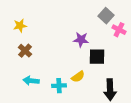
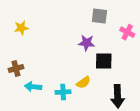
gray square: (106, 16) -> (99, 16), moved, turned -35
brown cross: (25, 51) -> (16, 68), moved, turned 32

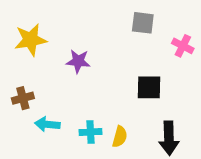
yellow star: (21, 28) -> (31, 40), size x1.5
purple star: (87, 43) -> (78, 61), moved
yellow semicircle: (83, 82) -> (120, 137), moved, turned -40

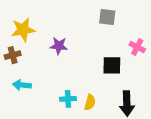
pink cross: (183, 46) -> (137, 47), moved
brown cross: (23, 98) -> (13, 55), moved
cyan arrow: (47, 124) -> (22, 85), moved

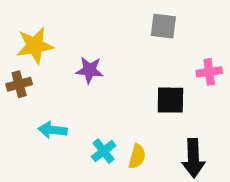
pink cross: (137, 47) -> (209, 72), turned -35
cyan arrow: (22, 85) -> (53, 130), moved
cyan cross: (68, 99) -> (104, 151), turned -35

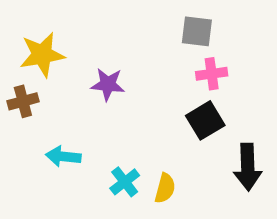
pink cross: (209, 72) -> (212, 74), moved
black square: (170, 100) -> (205, 120), turned -32
black arrow: (193, 158) -> (248, 167), moved

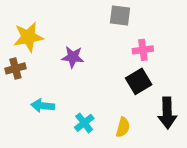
gray square: (197, 31) -> (120, 15), moved
yellow semicircle: (165, 188) -> (123, 127), moved

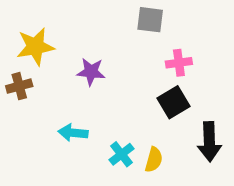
cyan arrow: (43, 106) -> (73, 133), moved
cyan cross: (84, 123) -> (121, 154), moved

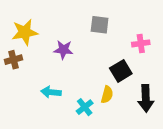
gray square: (150, 20) -> (100, 25), moved
pink cross: (179, 63) -> (141, 43), moved
yellow semicircle: (154, 160) -> (107, 95), moved

